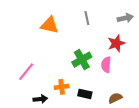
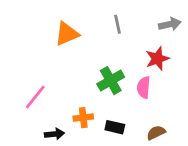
orange triangle: (49, 25) -> (67, 34), turned -36

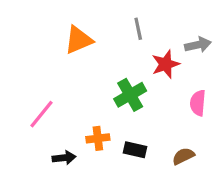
gray arrow: (170, 24) -> (198, 45), moved
red star: (157, 59) -> (166, 64), moved
pink semicircle: (144, 87) -> (198, 103), moved

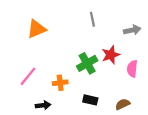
orange triangle: (79, 40) -> (37, 29), moved
red star: (166, 64) -> (111, 55), moved
orange cross: (98, 138) -> (60, 83), moved

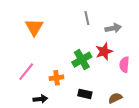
orange triangle: (37, 29) -> (34, 27), turned -36
gray arrow: (132, 30) -> (113, 28), moved

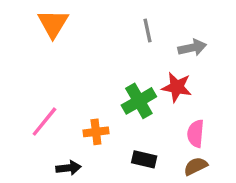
orange triangle: (34, 27) -> (53, 24), moved
red star: (104, 51) -> (177, 87), turned 30
pink semicircle: (124, 65) -> (196, 134), moved

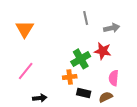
orange triangle: (53, 24) -> (25, 29), moved
orange cross: (96, 132) -> (70, 77), moved
brown semicircle: (196, 166) -> (106, 97), moved

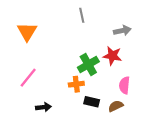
gray line: (86, 18) -> (82, 15), moved

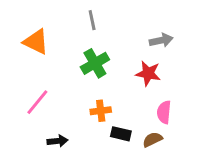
gray line: (82, 15) -> (92, 20), moved
orange triangle: (27, 32) -> (36, 42), turned -35
green cross: (88, 64) -> (95, 63), moved

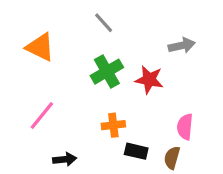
gray line: (92, 20) -> (104, 23), turned -30
red star: (148, 73) -> (149, 80), moved
brown semicircle: (152, 140) -> (172, 158), turned -48

